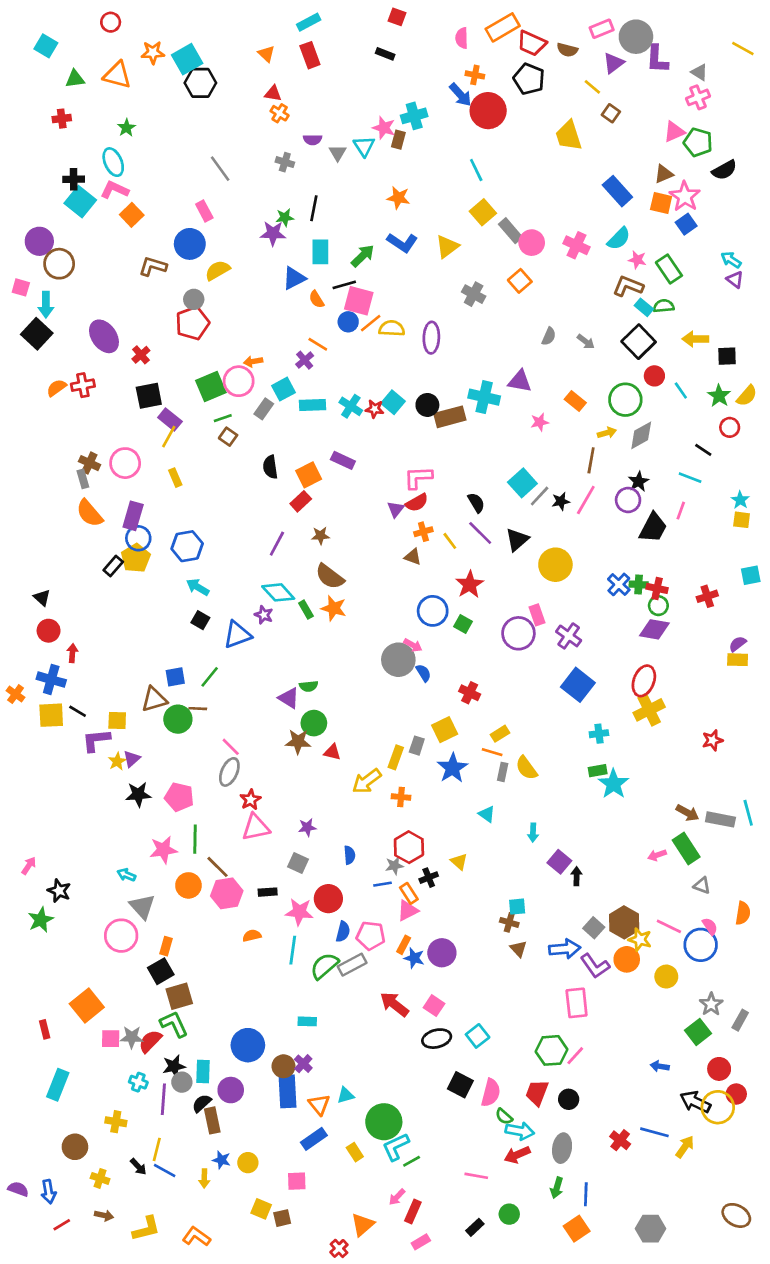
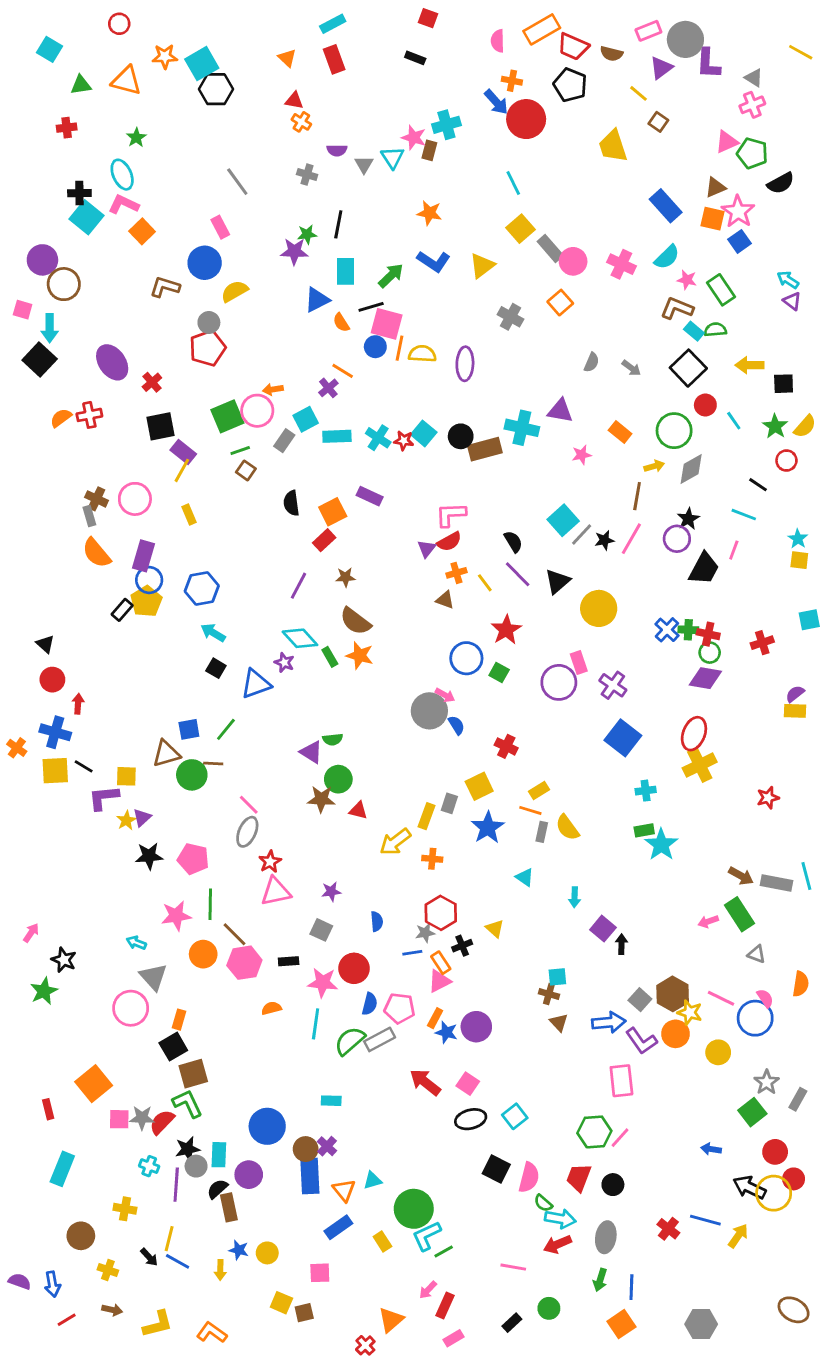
orange line: (371, 323) -> (400, 348), turned -40

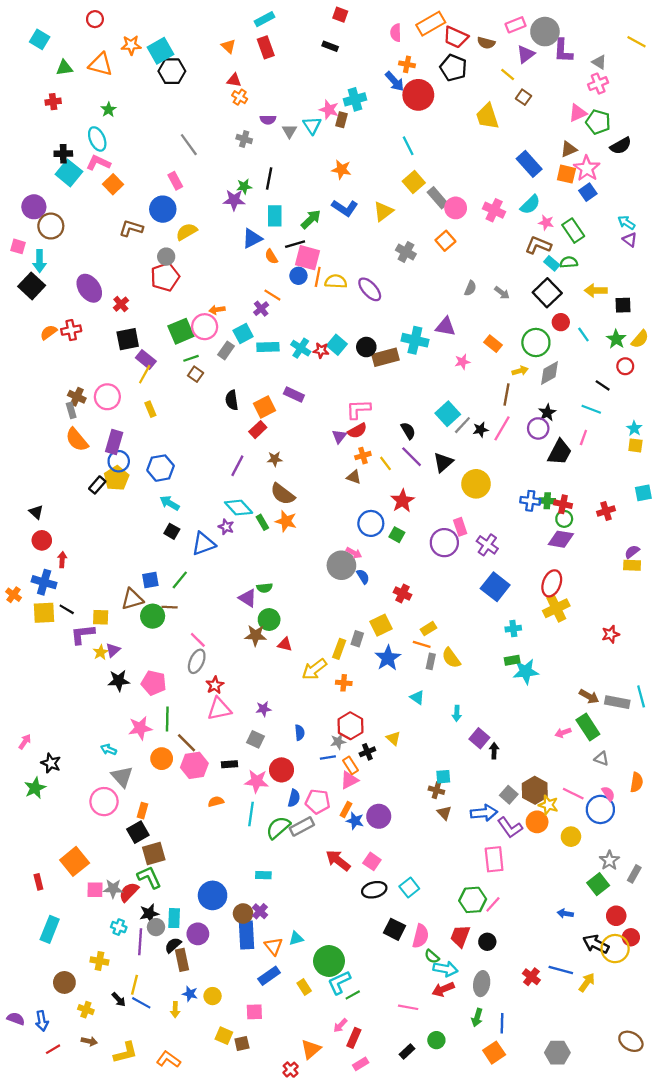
purple ellipse: (465, 364) -> (370, 289), turned -45
blue cross: (667, 630) -> (530, 501), turned -36
cyan star: (661, 845) -> (526, 672), turned 30

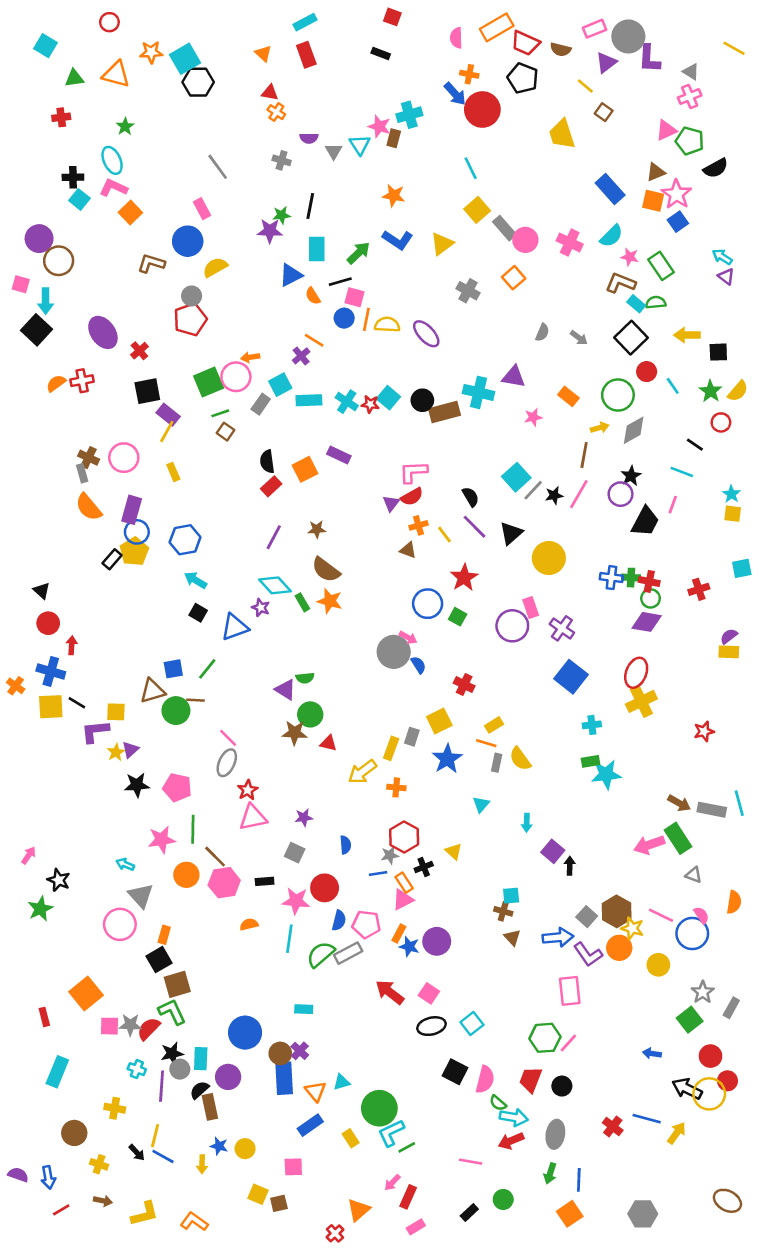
cyan square: (69, 173) -> (79, 199), size x0.7
pink square: (308, 258) -> (355, 297), size x0.7
red rectangle: (258, 430) -> (271, 486), moved
cyan triangle: (417, 698) -> (481, 804), turned 35
pink arrow: (563, 733) -> (649, 845), size x1.6

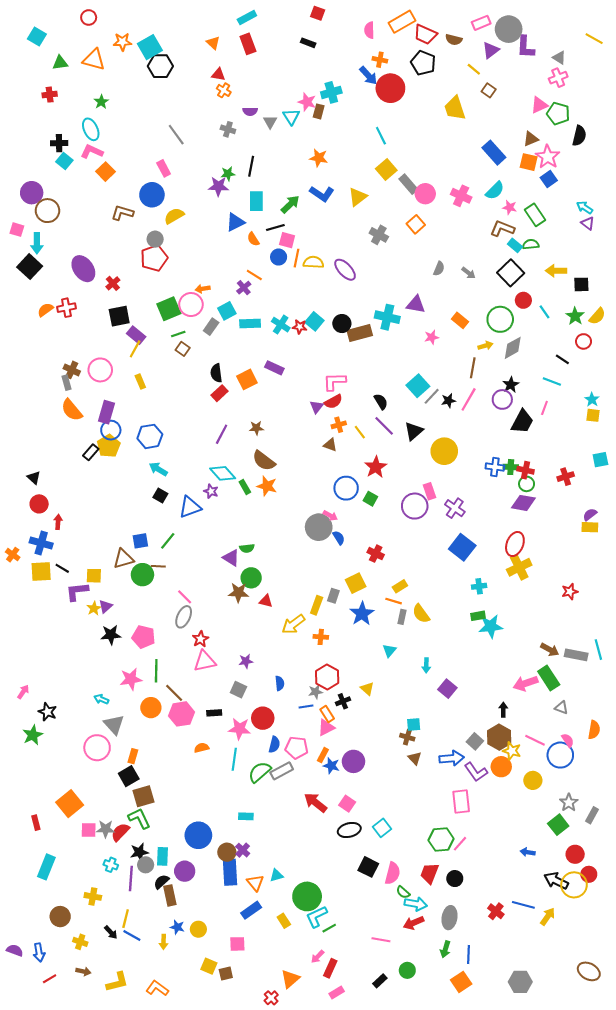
black semicircle: (716, 168) -> (579, 136), turned -48
black arrow: (570, 866) -> (503, 710), moved

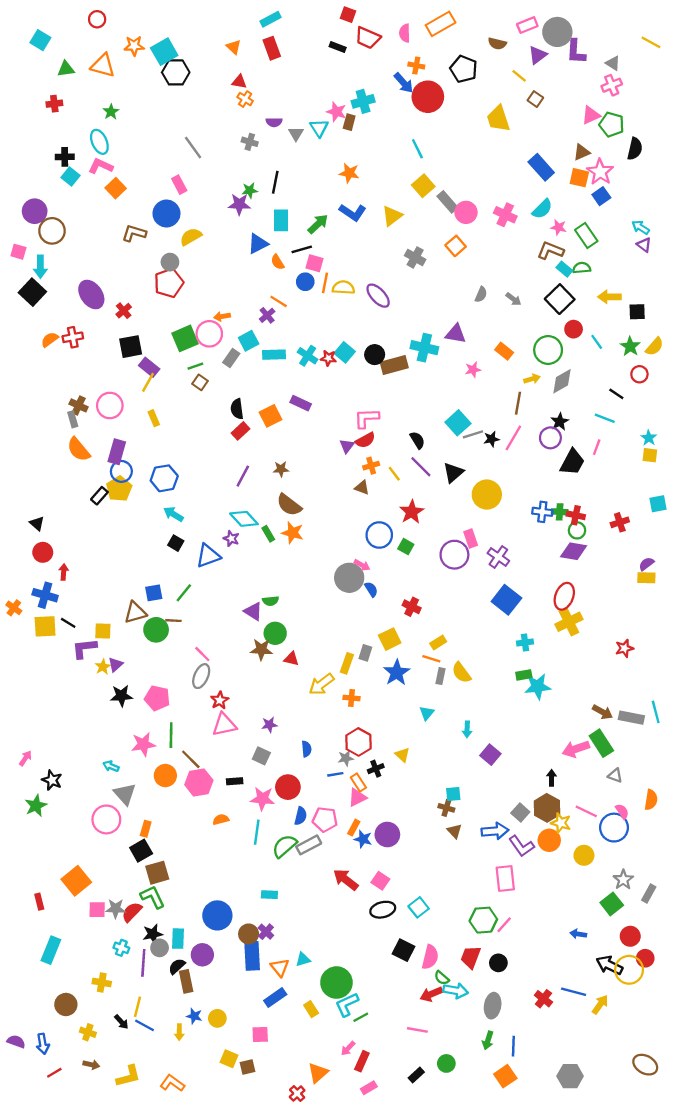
red trapezoid: (425, 34) -> (368, 38), moved
gray line: (432, 396) -> (473, 434), turned 30
red arrow: (414, 923) -> (431, 994), moved

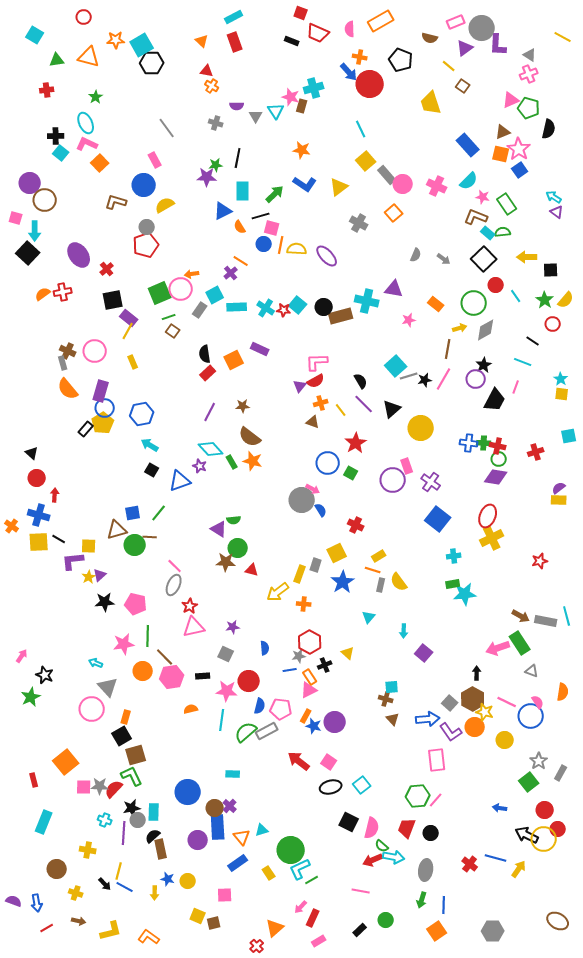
purple circle: (202, 955) -> (198, 840), moved

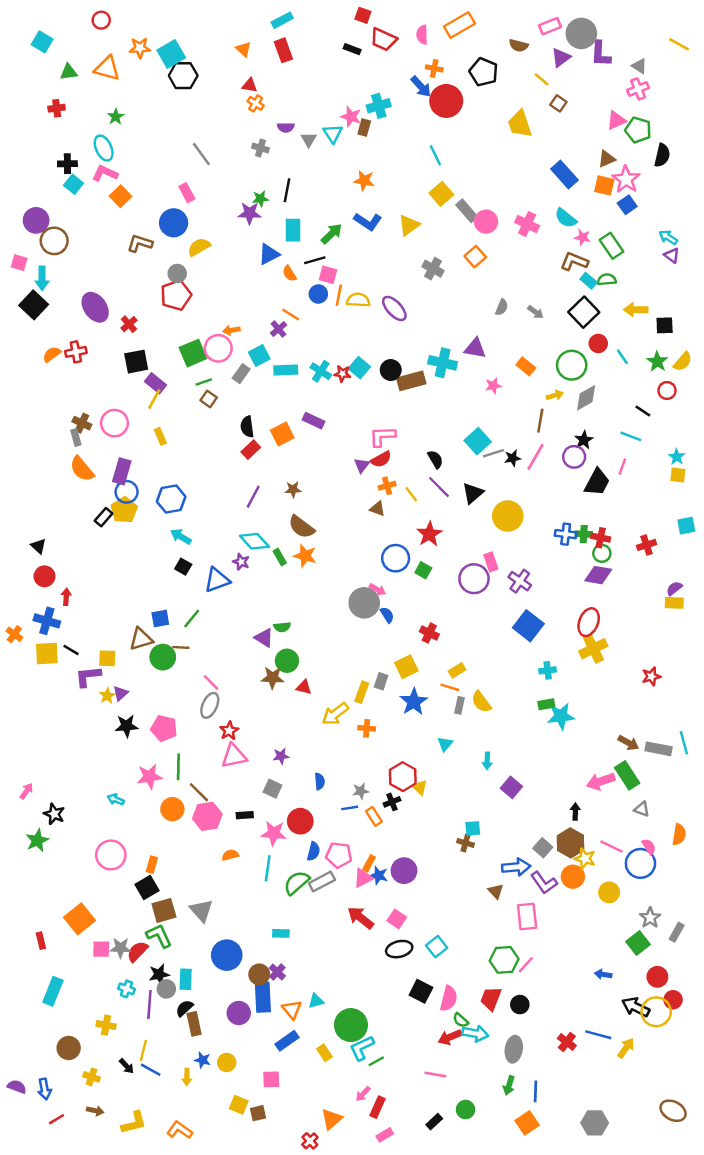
cyan semicircle: (469, 181) -> (566, 218), turned 84
red hexagon: (310, 642) -> (403, 777), moved
gray triangle: (108, 687) -> (201, 910), moved
pink triangle: (309, 690) -> (363, 878), moved
brown triangle: (393, 719) -> (496, 891), moved

